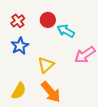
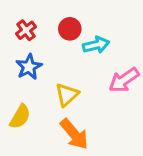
cyan arrow: (66, 31) -> (96, 45), turned 138
yellow semicircle: (19, 91) -> (20, 117), moved

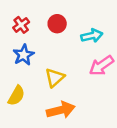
cyan arrow: (96, 45) -> (92, 36), moved
orange arrow: (74, 134) -> (61, 110), turned -64

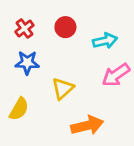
blue star: (24, 55) -> (27, 63), turned 30
orange arrow: (61, 110) -> (87, 125), moved

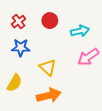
yellow triangle: (63, 89) -> (48, 67), turned -36
orange arrow: (87, 125) -> (49, 95), moved

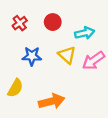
blue star: (21, 48) -> (32, 56), moved
yellow triangle: (48, 67) -> (67, 55), moved

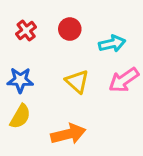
yellow triangle: (67, 55) -> (77, 81), moved
blue star: (32, 56) -> (20, 80), moved

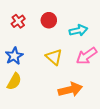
blue star: (20, 80) -> (14, 56), turned -30
orange arrow: (68, 134) -> (70, 90), moved

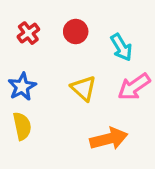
cyan arrow: (78, 30) -> (121, 47), turned 72
yellow semicircle: (14, 81) -> (22, 126), turned -42

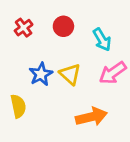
blue star: (22, 87) -> (41, 74), moved

